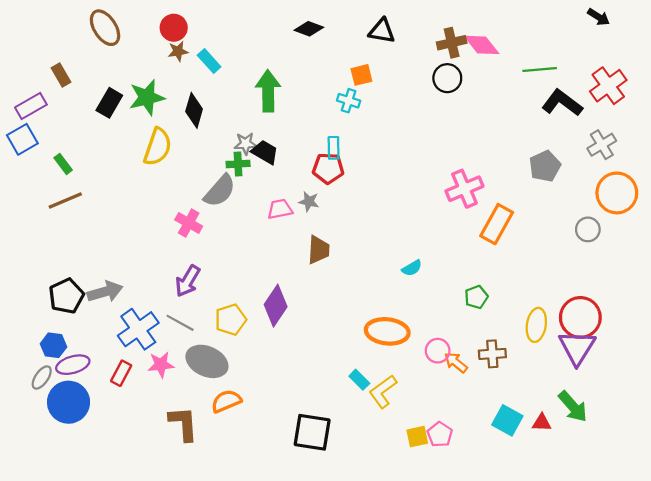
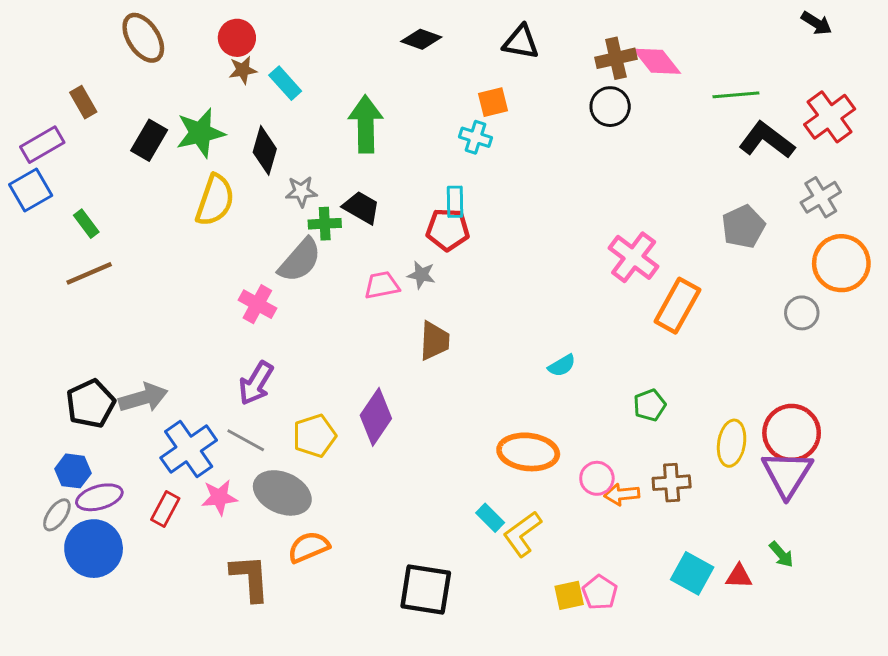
gray star: (246, 144) -> (301, 191), moved
pink cross: (464, 189) -> (634, 257), turned -30
orange arrow: (456, 362) -> (622, 494), turned -45
green arrow: (573, 406) -> (781, 554), size x0.6

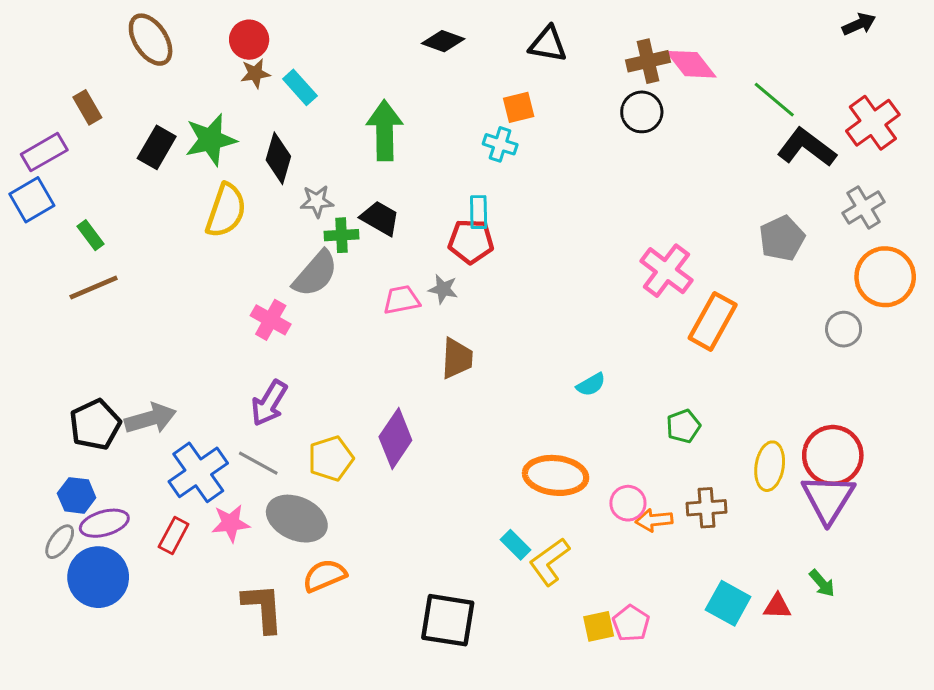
black arrow: (816, 23) -> (859, 24), turned -56
green line: (736, 95) -> (774, 100), turned 45

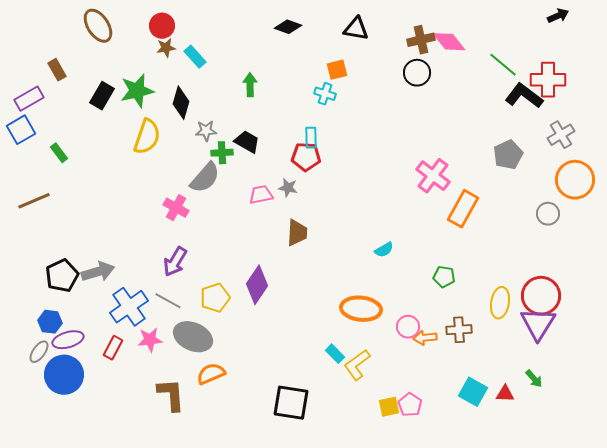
red cross: (873, 123) -> (548, 80), moved, turned 36
green arrow: (385, 130) -> (250, 85), size x0.6
brown line: (94, 288) -> (34, 201), moved
green pentagon: (683, 426) -> (444, 277), turned 30

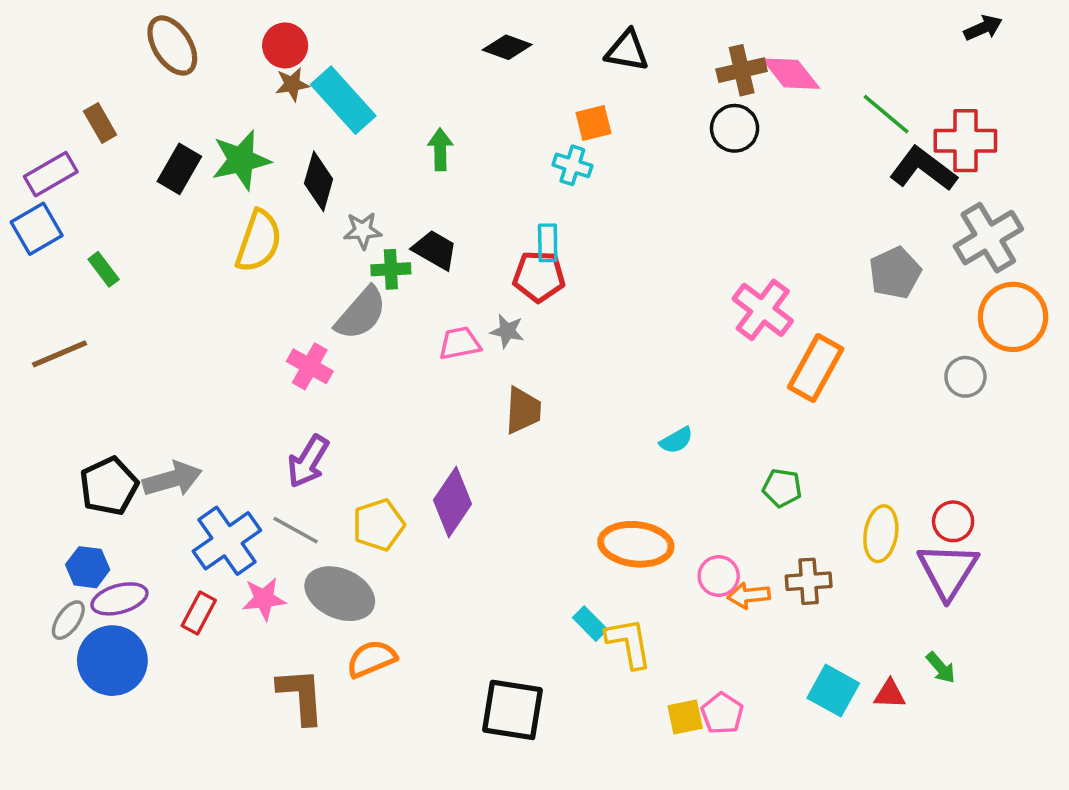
cyan rectangle: (195, 57) -> (343, 100), size x1.6
gray cross: (561, 135) -> (988, 238), size x1.4
red circle: (541, 296) -> (953, 521), size x0.6
yellow L-shape: (357, 365) -> (629, 643), turned 116

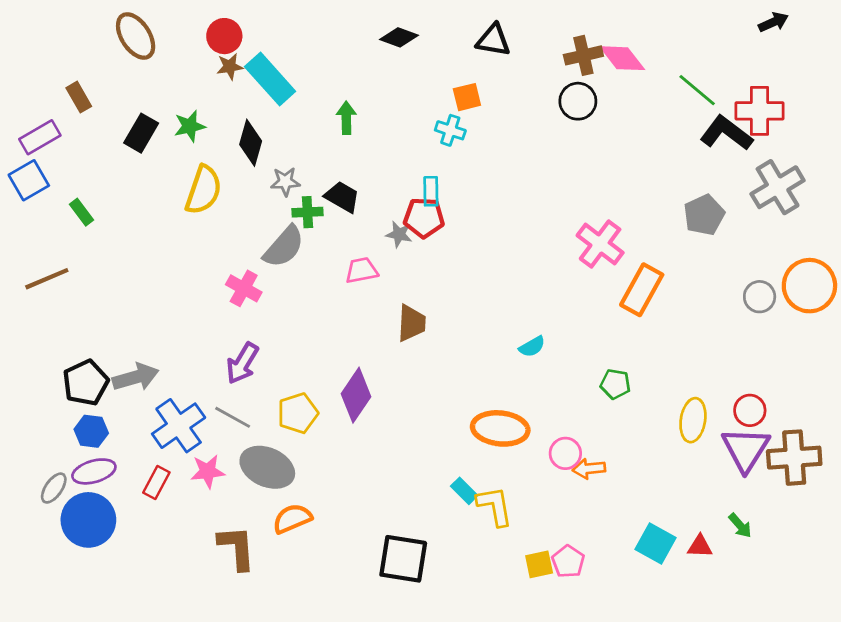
green star: (241, 160) -> (190, 126), size x0.7
orange circle: (1013, 317) -> (809, 286), moved
gray star: (507, 331) -> (399, 234), moved
blue hexagon: (88, 567) -> (91, 431), moved
brown cross: (809, 581) -> (794, 458), moved, size x1.5

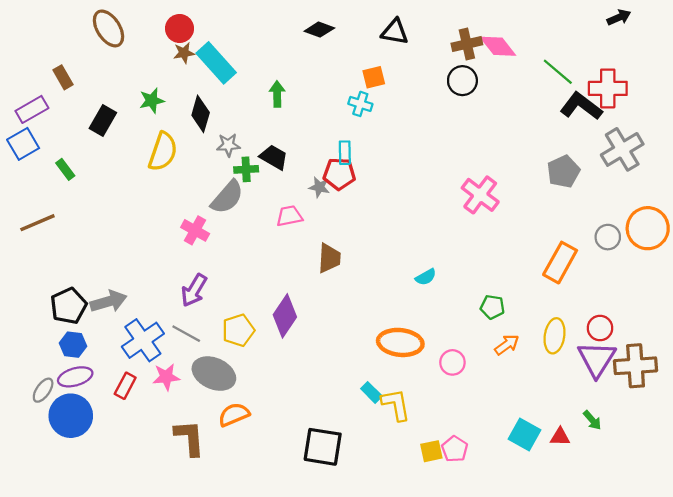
black rectangle: (141, 133) -> (103, 121), moved
orange rectangle: (642, 290) -> (560, 263), moved
orange arrow: (589, 469) -> (507, 345), moved, turned 150

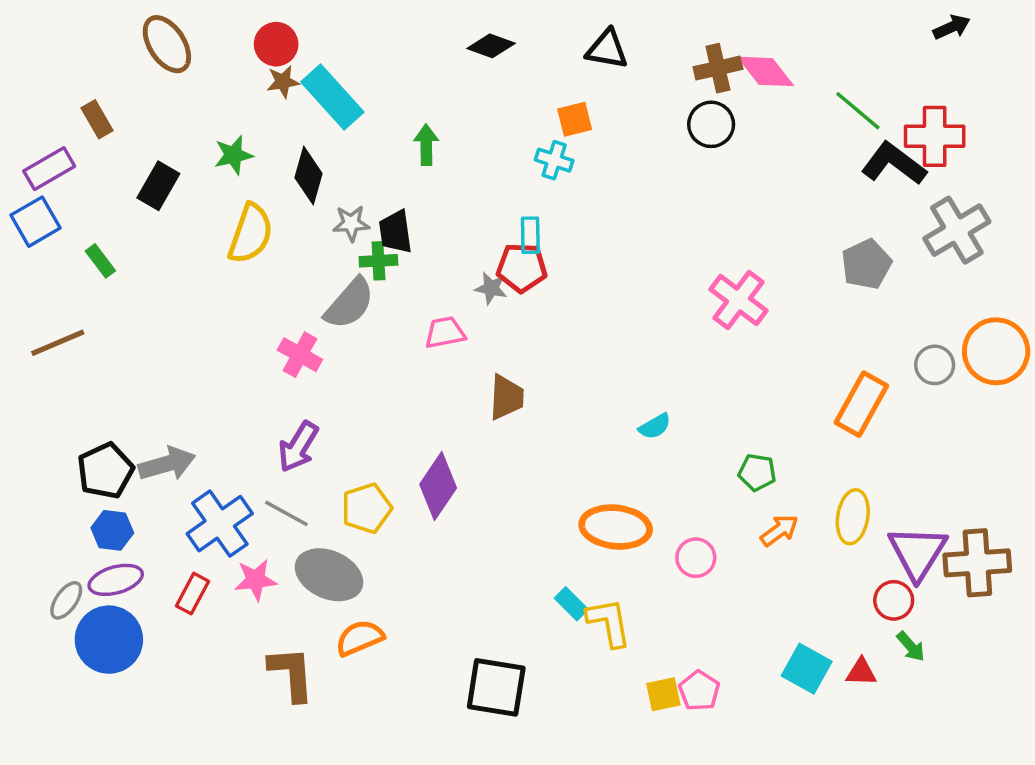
black trapezoid: (274, 157) -> (396, 232), moved, turned -128
red circle: (600, 328) -> (894, 600), moved

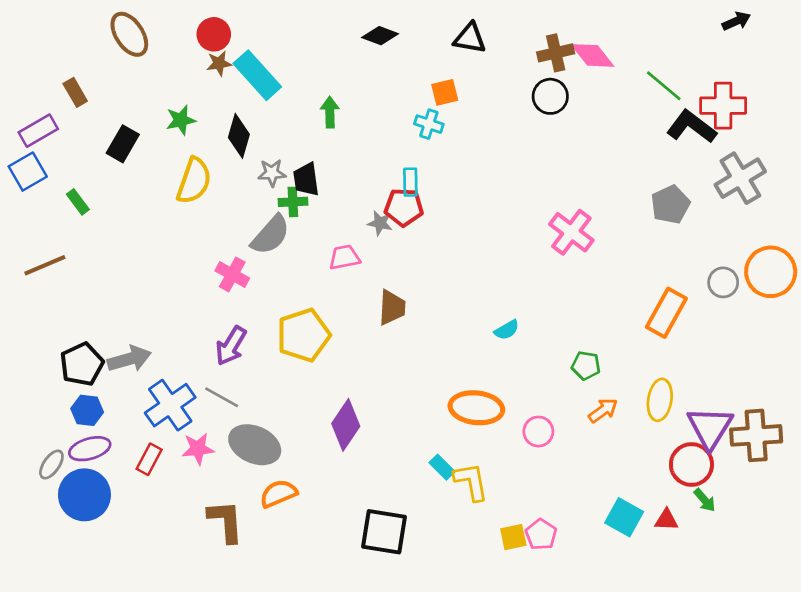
purple diamond: (438, 486) -> (346, 425), moved
yellow pentagon: (367, 508) -> (304, 335), moved, size x1.4
red circle: (894, 600) -> (691, 464), size x1.4

